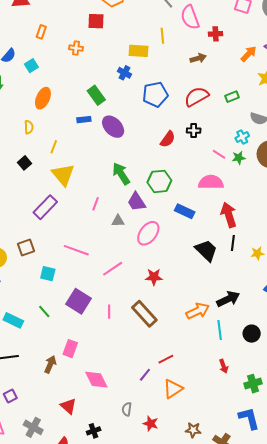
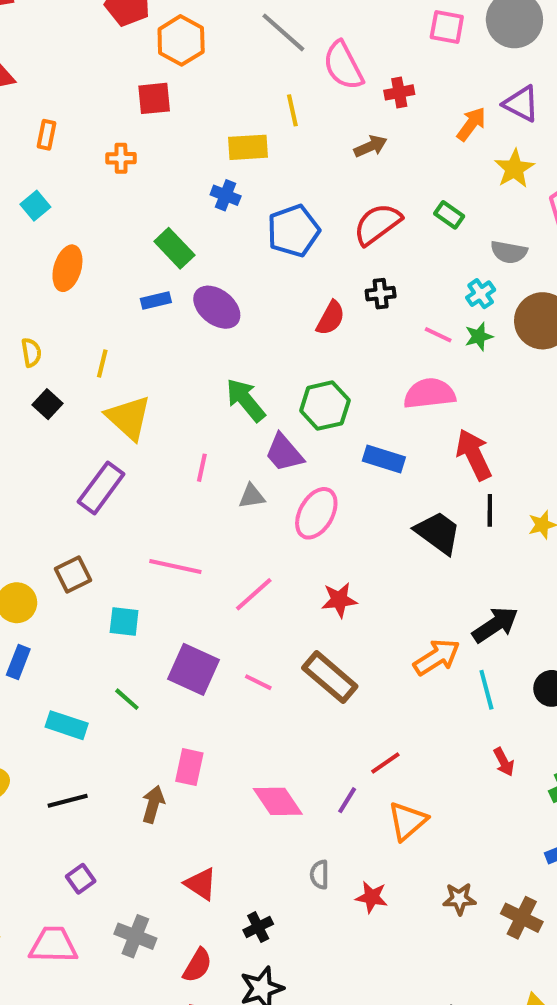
green rectangle: (232, 97) -> (449, 215), turned 64
yellow semicircle: (29, 127) -> (31, 352), moved
pink line: (109, 312) -> (258, 682), turned -56
pink diamond: (96, 380) -> (278, 801), moved

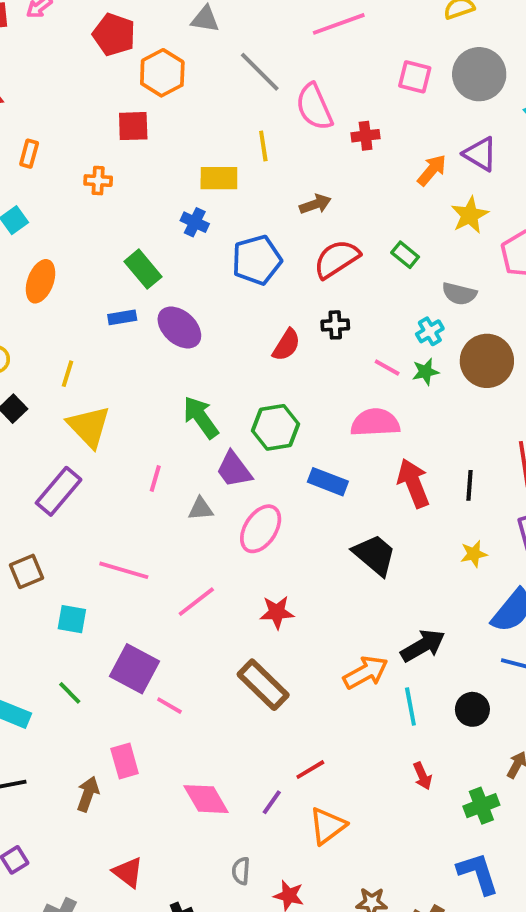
brown arrow: (370, 146) -> (315, 204), moved
black line: (490, 510) -> (470, 485), moved
pink line: (258, 682) -> (169, 706), moved
pink rectangle: (189, 767) -> (125, 761), turned -32

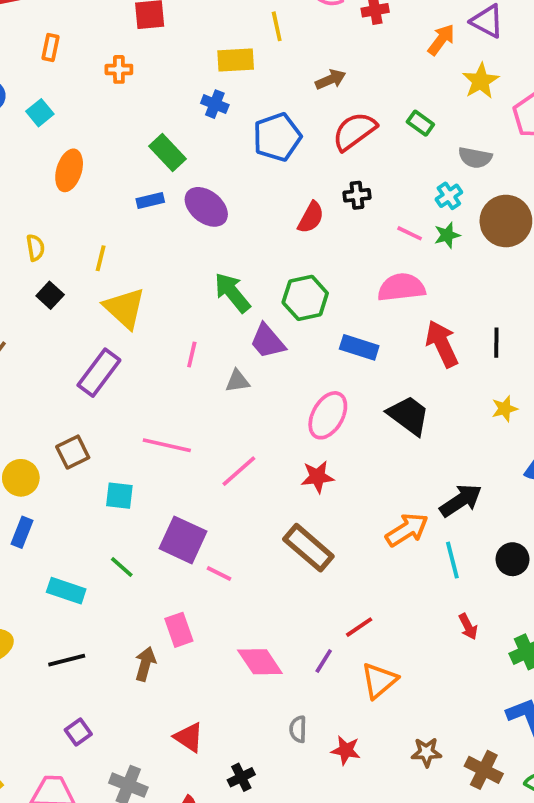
pink ellipse: (261, 529) -> (328, 415), moved

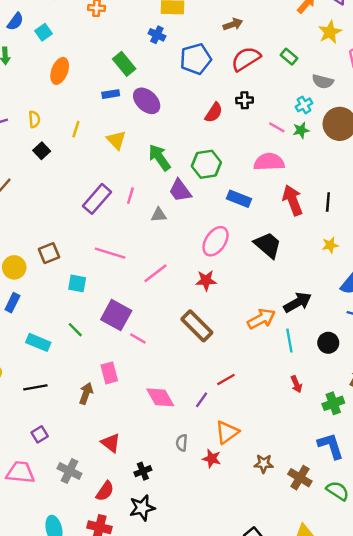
yellow triangle: (125, 308) -> (116, 140), moved, size x0.7
purple rectangle: (99, 373) -> (97, 199), moved
orange triangle: (379, 681) -> (227, 432), moved

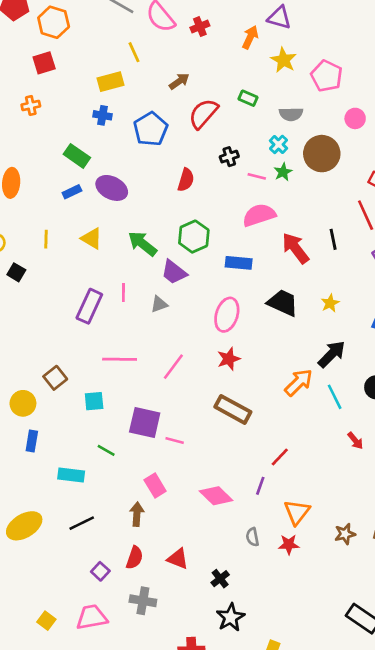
black cross: (245, 100) -> (229, 157), moved
yellow star: (330, 245) -> (330, 303), moved
red semicircle: (105, 491) -> (135, 558), moved

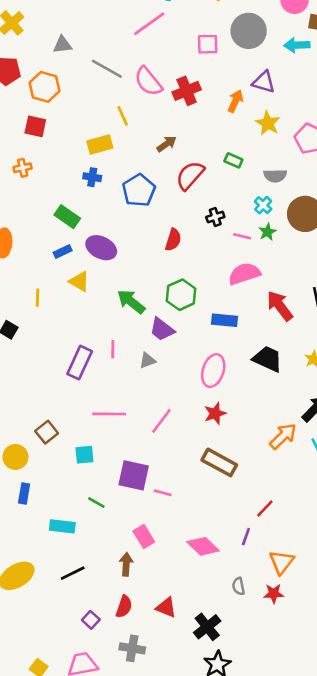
red cross: (200, 27) -> (187, 91), size x1.5
red square: (44, 63) -> (35, 126), turned 30
yellow triangle: (92, 238) -> (79, 281), moved
black cross: (220, 579) -> (207, 627), size x1.5

